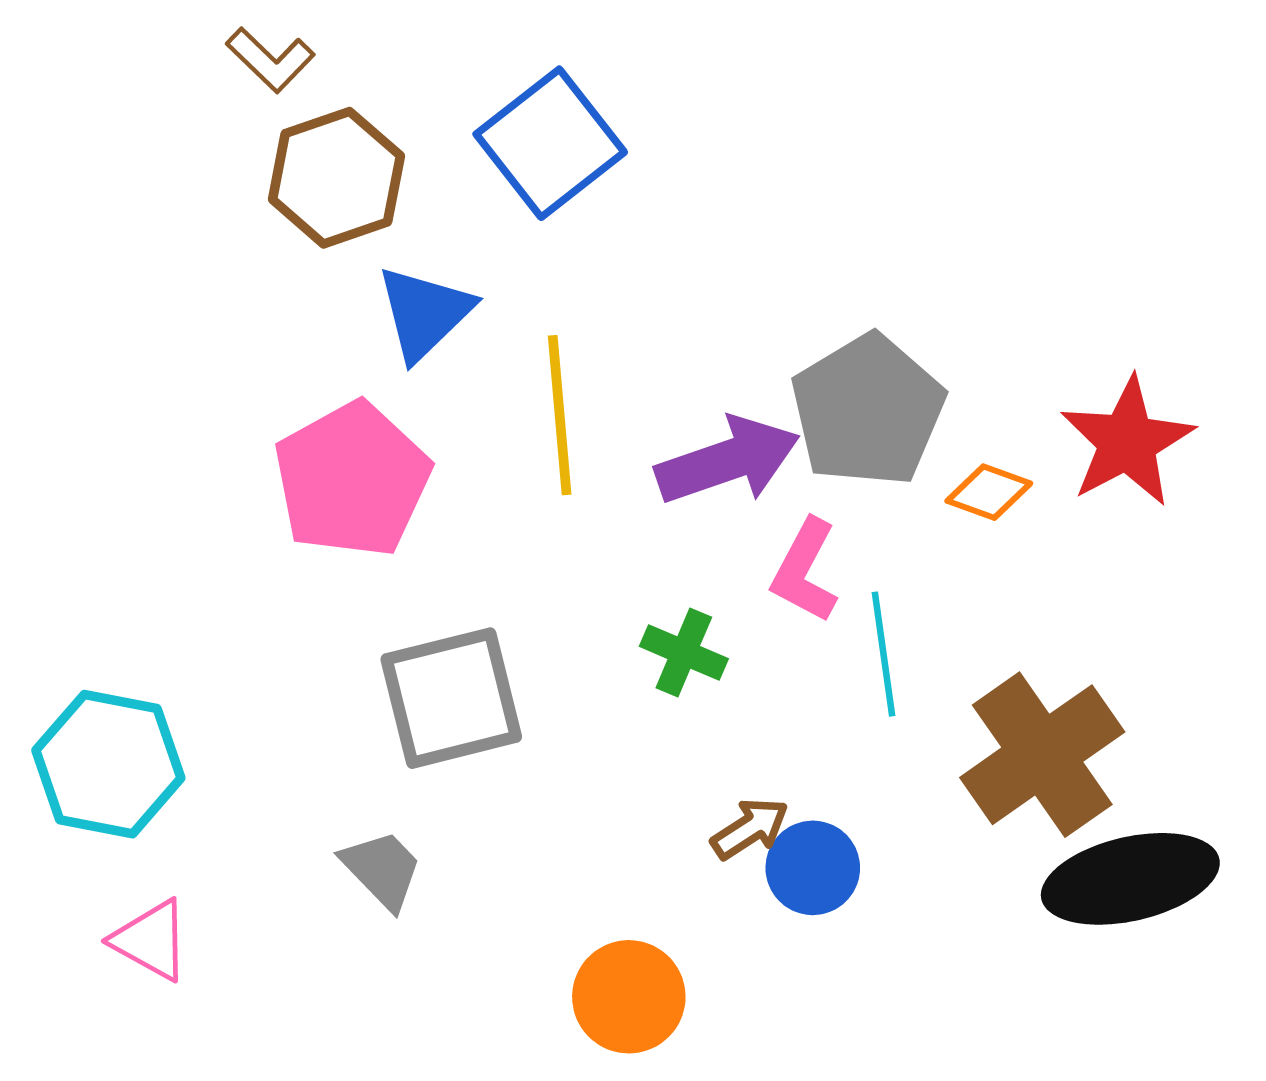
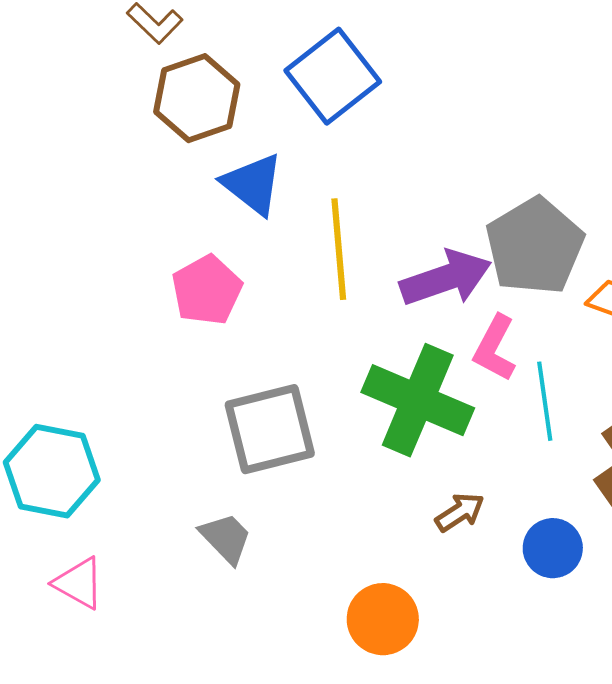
blue triangle: (424, 313) -> (253, 184), turned -38
pink pentagon: (352, 480) -> (207, 290), size x0.7
green cross: (684, 652) -> (418, 400), size x2.0
blue circle: (813, 868) -> (553, 548), moved

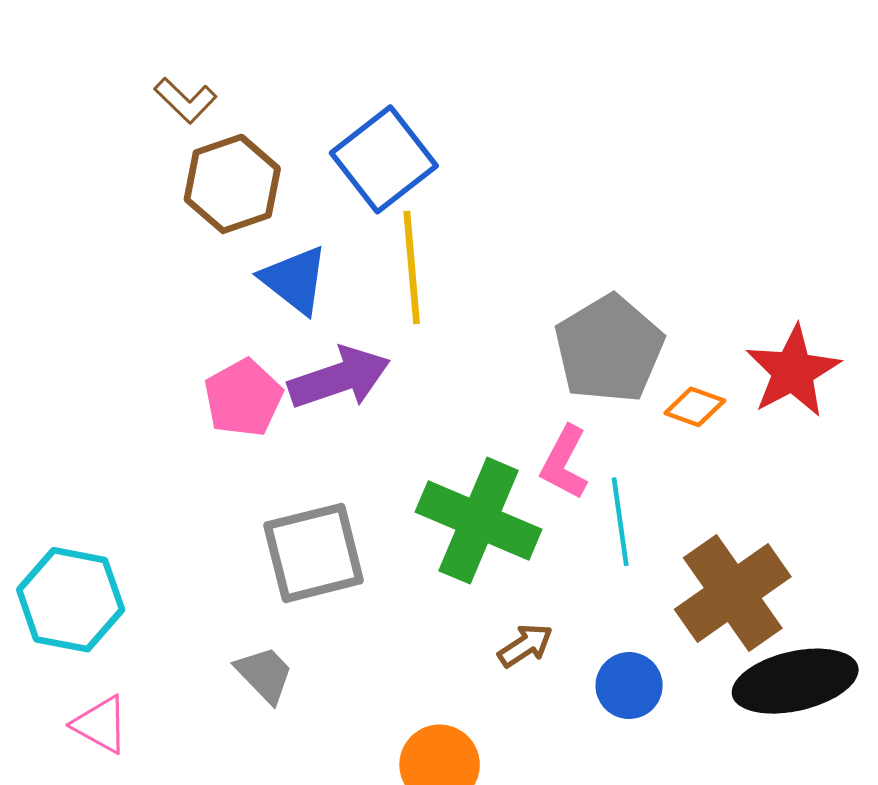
yellow line: (339, 249) -> (412, 268), moved
purple arrow: (446, 278) -> (339, 378), moved

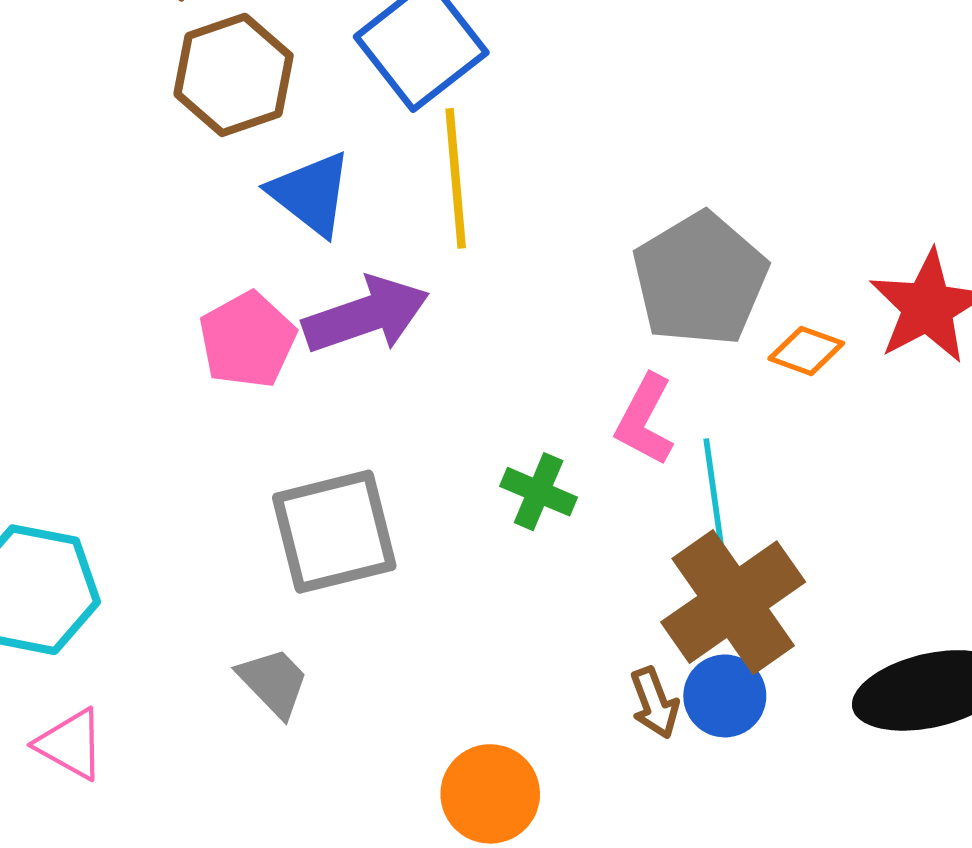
green cross: (479, 521) -> (539, 492), size x0.5
brown cross: (733, 593) -> (733, 602), moved
brown arrow: (525, 645) -> (654, 703), moved, turned 102

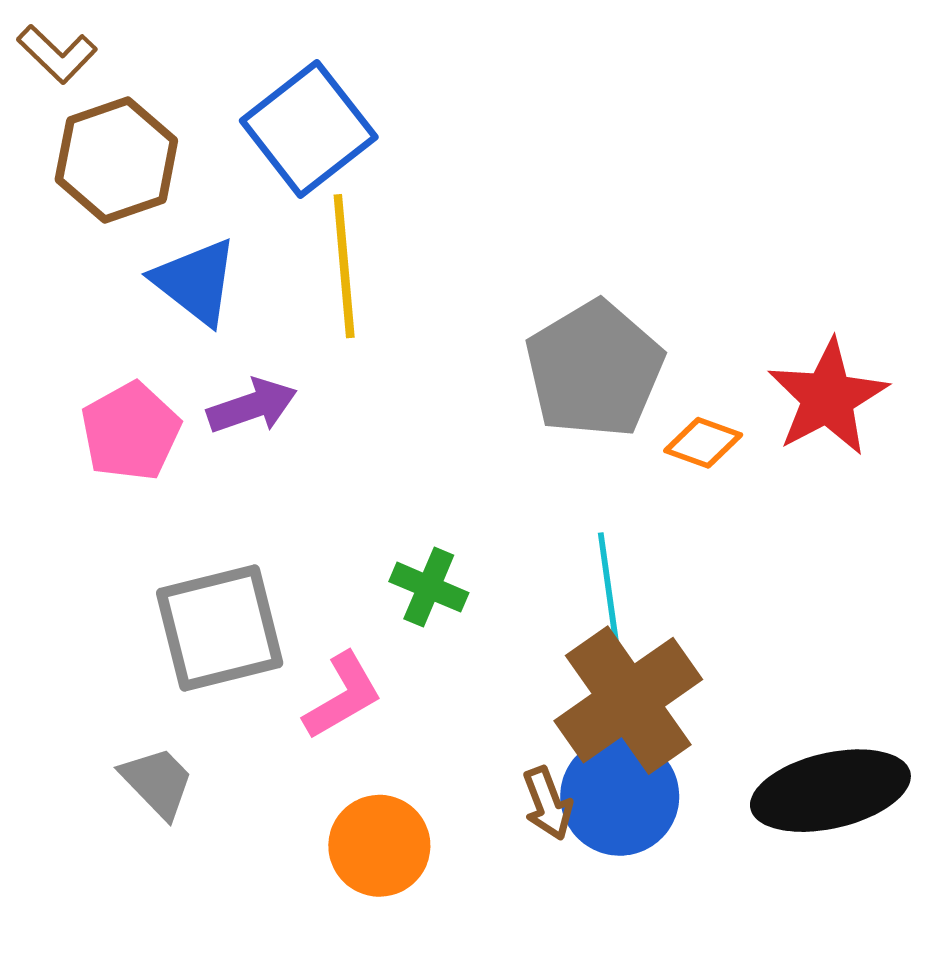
purple arrow: (366, 315) -> (252, 406), size x0.7
pink L-shape: (645, 420) -> (343, 696), moved, turned -148
blue circle: (725, 696) -> (620, 796), size x1.4
orange circle: (490, 794) -> (379, 846), moved

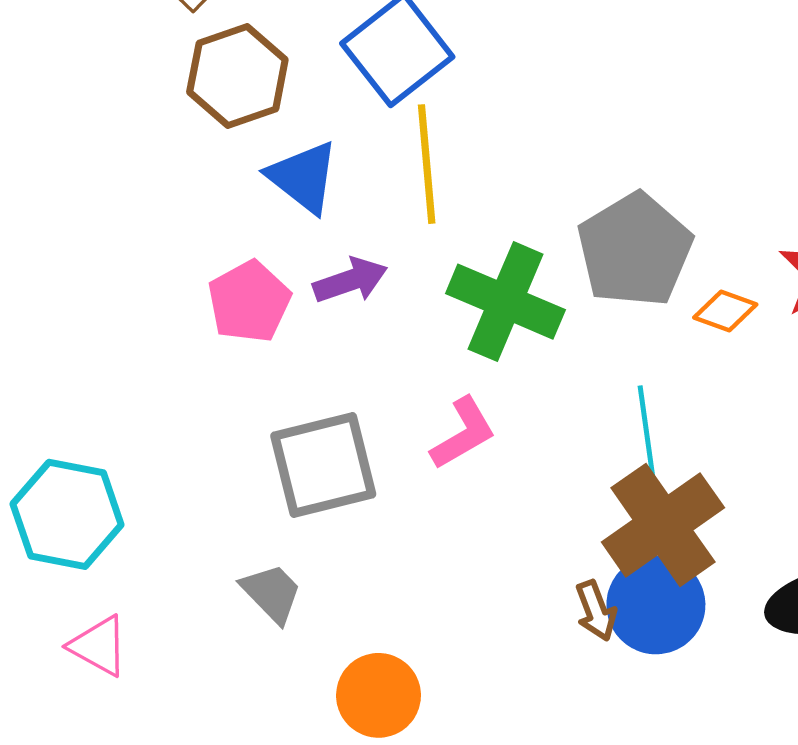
green cross: (429, 587) -> (505, 302), moved, size x1.8
pink L-shape: (343, 696) -> (463, 433), moved
orange circle: (379, 846) -> (379, 695), moved

